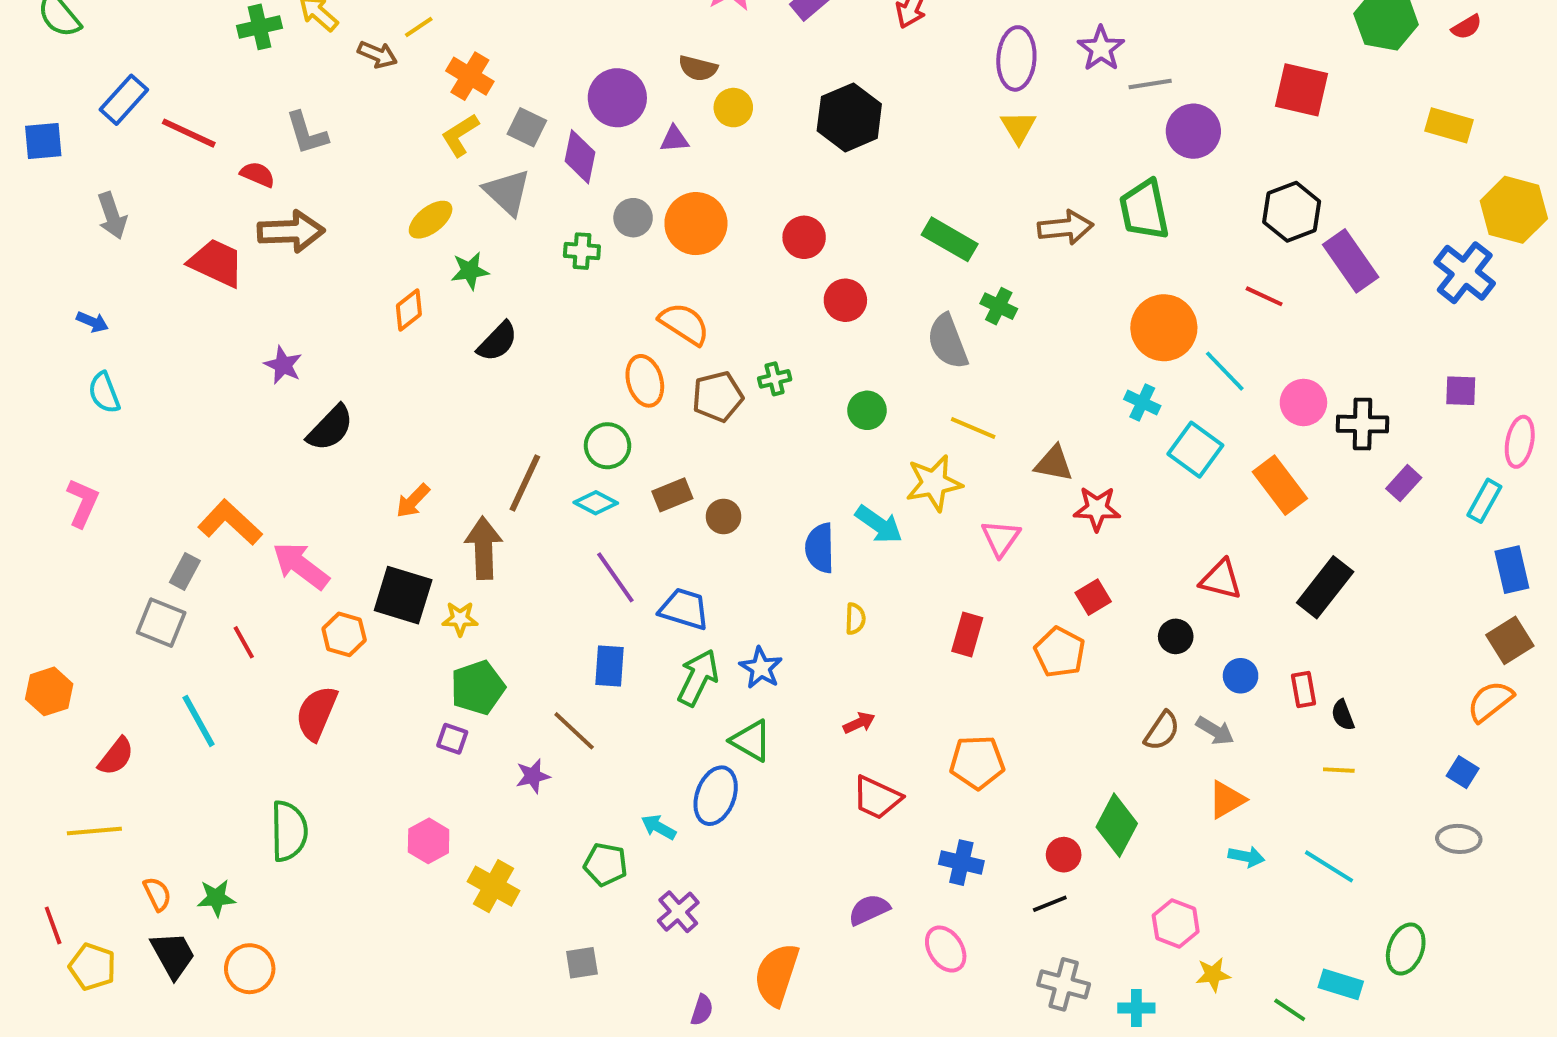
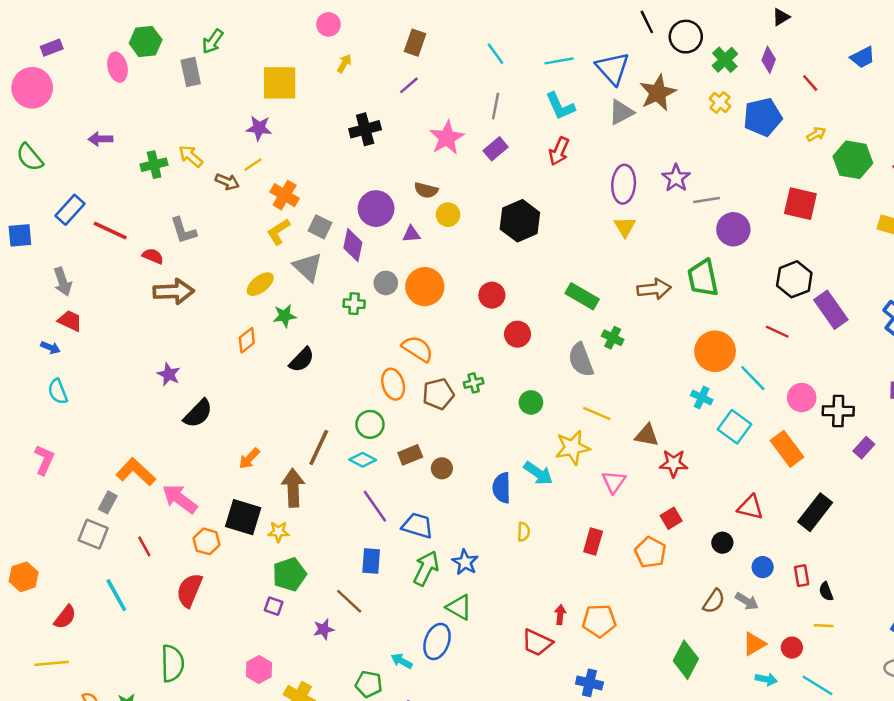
red trapezoid: (216, 263) -> (70, 321), moved, size x0.7
red arrow: (859, 723) -> (560, 615), moved, turned -60
red circle: (1064, 855) -> (792, 648), moved

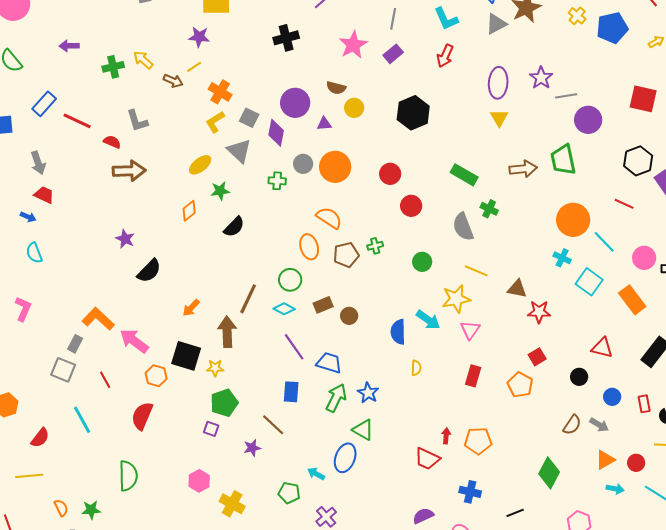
pink triangle: (614, 482) -> (470, 330), moved

